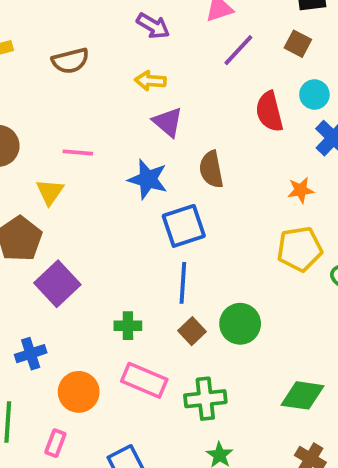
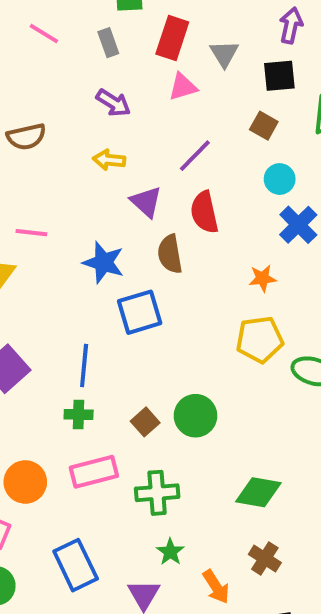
purple line: (238, 50) -> (195, 156), moved
red semicircle: (269, 112) -> (204, 212), moved
purple triangle: (168, 122) -> (146, 202), moved
blue line: (183, 283) -> (84, 365), moved
pink rectangle: (144, 380) -> (94, 472), turned -39

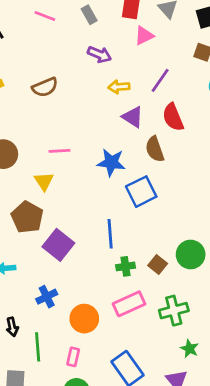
yellow arrow: (109, 160) -> (119, 87), moved
green cross: (79, 414) -> (125, 266), moved

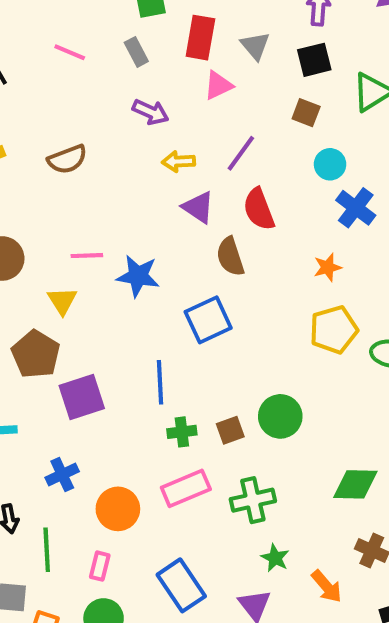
blue star: (111, 163) -> (138, 276), moved
purple square: (58, 245) -> (82, 397), turned 32
brown square: (158, 265) -> (230, 430), turned 30

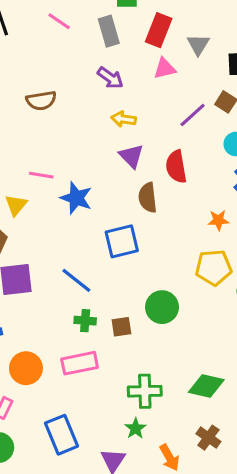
gray rectangle: (136, 52) -> (109, 31), size x1.4
purple line: (241, 153) -> (193, 115), moved
blue line: (160, 382) -> (76, 280), turned -60
green circle: (280, 416) -> (162, 307), moved
green cross: (253, 500) -> (145, 391), moved

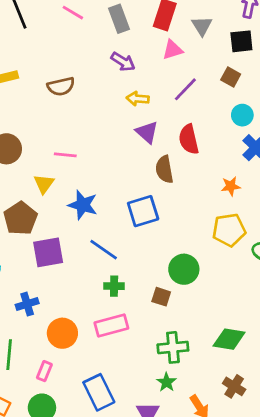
purple line: (193, 115) -> (185, 89), moved
blue star: (76, 198) -> (83, 205), moved
brown square: (121, 327) -> (161, 297), moved, turned 30

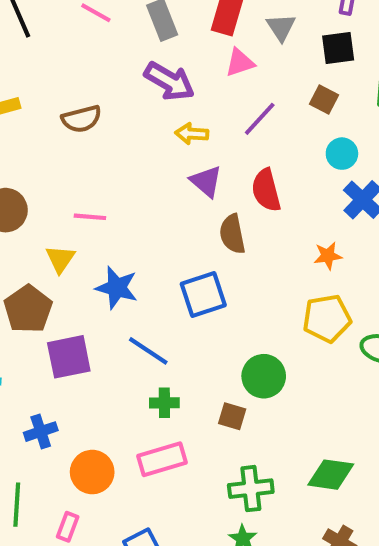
purple arrow: (123, 62) -> (169, 81), size x1.4

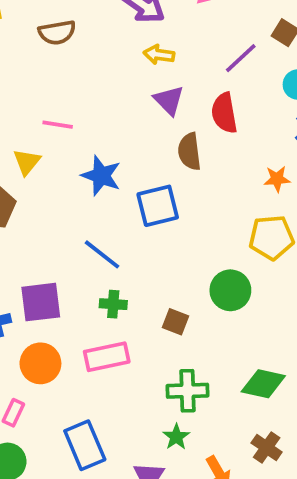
purple line: (260, 119) -> (241, 58), moved
blue star: (117, 288) -> (101, 176), moved
purple square: (69, 357) -> (41, 302), moved
green circle: (264, 376) -> (230, 290), moved

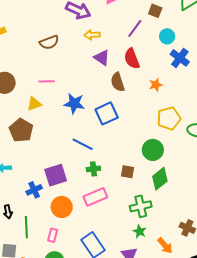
brown semicircle: (57, 33) -> (49, 42), moved
yellow triangle: (27, 162) -> (34, 104), turned 42
orange star: (277, 179) -> (156, 85), moved
green diamond: (263, 384) -> (160, 179), moved, turned -40

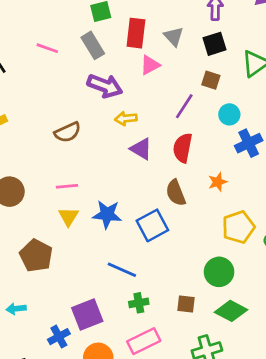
blue cross: (180, 58) -> (249, 143), turned 30
red semicircle: (132, 59) -> (183, 148), turned 35
brown semicircle: (118, 82) -> (176, 193), moved
yellow triangle: (34, 104) -> (68, 217), moved, turned -35
green diamond: (160, 179) -> (231, 311), turned 70

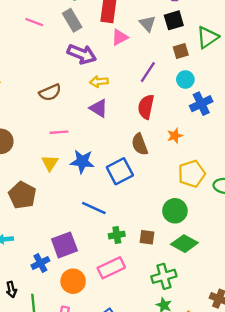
gray triangle: (174, 37) -> (147, 24), moved
brown square: (211, 80) -> (181, 51), moved, turned -35
purple triangle: (141, 149) -> (99, 108), moved
pink line: (67, 186) -> (59, 132), moved
green cross: (139, 303) -> (117, 235), moved

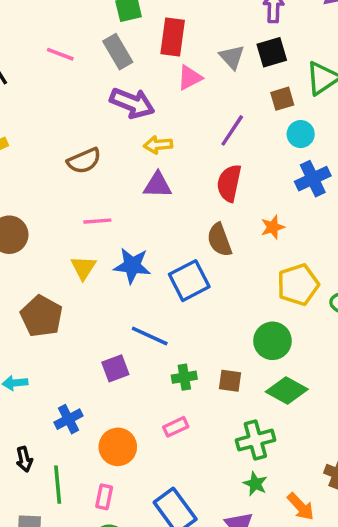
cyan circle: (185, 79) -> (301, 134), moved
purple triangle: (99, 108) -> (158, 185), turned -30
purple square: (64, 245) -> (115, 368), moved, size x0.7
pink rectangle: (111, 268) -> (176, 427), size x0.6

